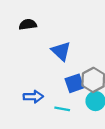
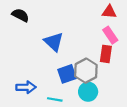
black semicircle: (28, 24) -> (20, 15), turned 35

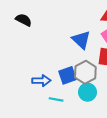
blue triangle: (54, 42) -> (81, 40), moved
blue arrow: (26, 87) -> (41, 81), moved

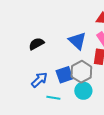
black semicircle: (24, 20) -> (36, 44), moved, turned -56
blue arrow: (41, 81) -> (39, 80), turned -42

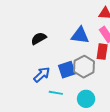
blue triangle: (77, 41) -> (80, 35), turned -36
cyan circle: (83, 91) -> (86, 99), moved

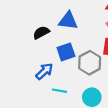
blue triangle: (80, 35) -> (68, 21), moved
blue square: (67, 70) -> (66, 52), moved

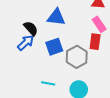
black semicircle: (41, 33) -> (31, 28), turned 77
blue arrow: (44, 71) -> (26, 43), moved

